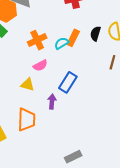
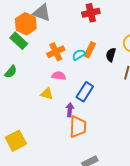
black semicircle: (95, 34) -> (111, 55), moved
pink semicircle: (40, 65) -> (59, 76), turned -144
orange trapezoid: (27, 120) -> (78, 127), moved

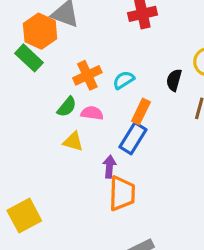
orange rectangle: (90, 50) -> (141, 112), moved
green semicircle: (11, 72) -> (67, 107), moved

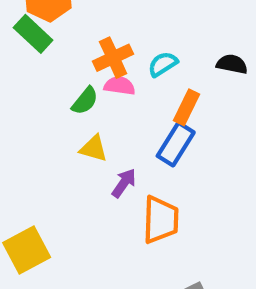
black semicircle: (174, 80) -> (232, 64), turned 85
pink semicircle: (92, 113) -> (120, 86), moved
purple arrow: (109, 167) -> (124, 183), moved, turned 30

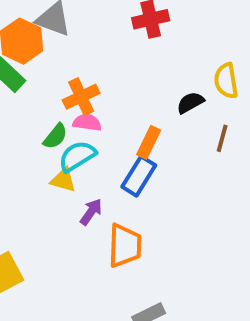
cyan semicircle: (163, 64) -> (77, 156), moved, size x1.4
black semicircle: (232, 64) -> (190, 103), turned -40

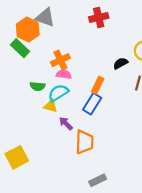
green semicircle: (55, 136) -> (37, 86), moved, turned 56
purple arrow: (91, 212) -> (66, 123), turned -80

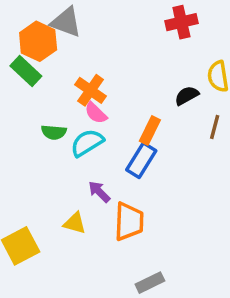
red cross: (99, 17) -> (181, 22), moved
orange cross: (60, 60) -> (91, 90), turned -30
pink semicircle: (64, 74) -> (96, 113), turned -144
yellow triangle: (51, 106) -> (75, 223), moved

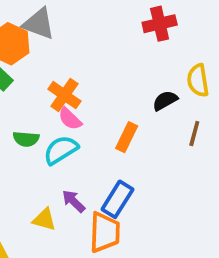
blue rectangle: (141, 160) -> (117, 199), moved
yellow triangle: (75, 223) -> (44, 219), moved

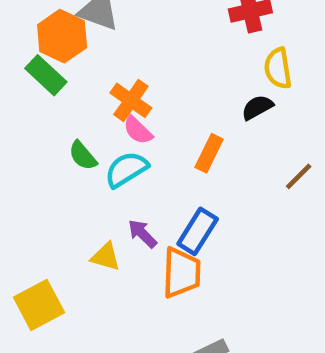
yellow semicircle: (198, 80) -> (278, 68), moved
brown line: (194, 133) -> (299, 176), moved, turned 30
green semicircle: (26, 139) -> (83, 156), turned 45

